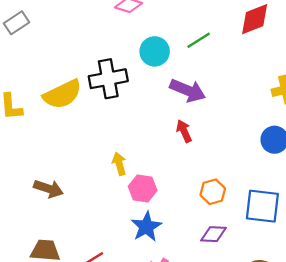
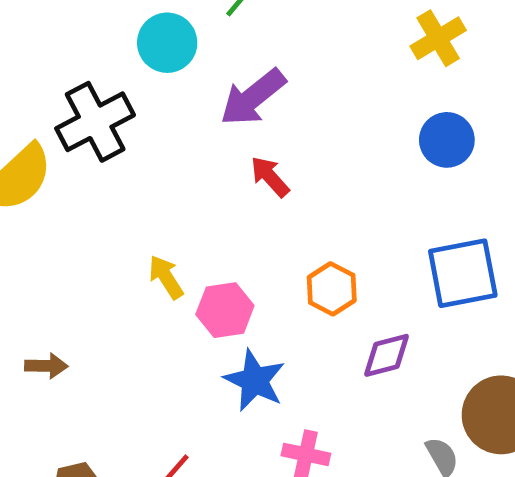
purple arrow: (188, 90) -> (253, 97), turned 136
brown arrow: (48, 189) -> (46, 366), size x0.7
orange hexagon: (213, 192) -> (332, 289), moved

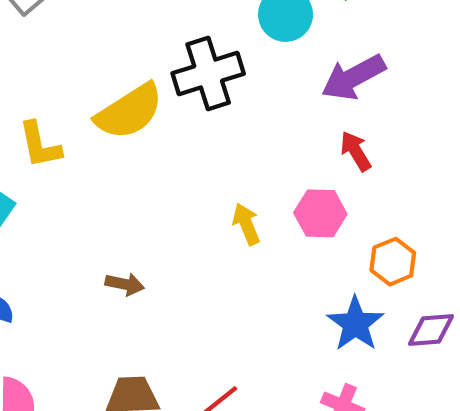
pink hexagon: (225, 310) -> (320, 213), moved
blue star: (255, 380) -> (355, 324), moved

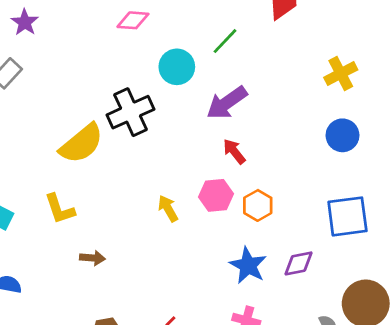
yellow L-shape: (40, 145) -> (60, 209), moved
orange hexagon: (393, 262) -> (258, 205), moved

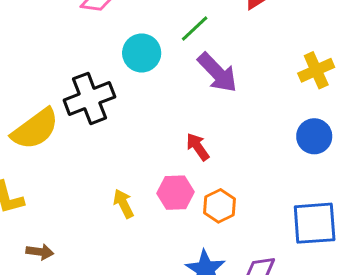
purple arrow: (227, 103) -> (217, 73), moved, turned -102

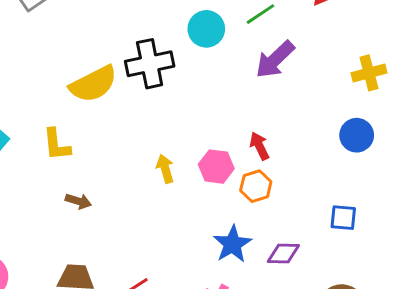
purple arrow: (217, 73) -> (275, 59), turned 81
red arrow: (198, 147) -> (260, 146), moved
blue square: (315, 223) -> (343, 218), size x0.6

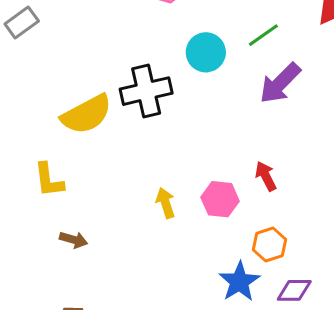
orange hexagon: (256, 186) -> (269, 245), moved

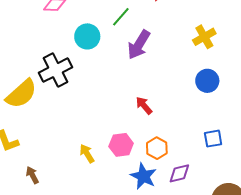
pink hexagon: (220, 199) -> (121, 145), moved
yellow arrow: (166, 203) -> (87, 154), moved
brown arrow: (74, 240) -> (32, 175), turned -120

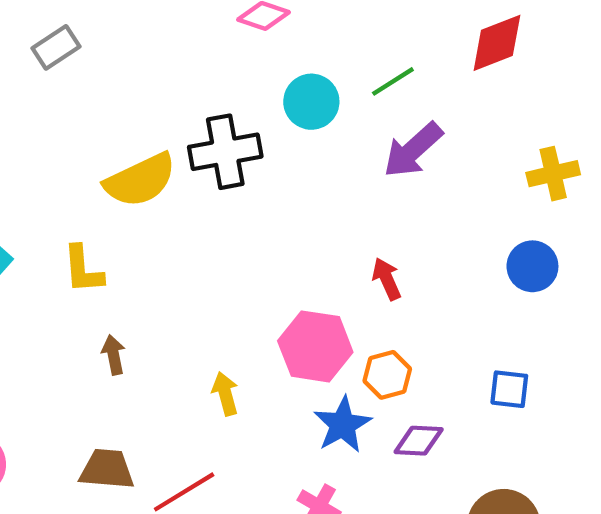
pink hexagon: (121, 145) -> (315, 346), size x1.4
yellow arrow: (87, 154) -> (225, 394), moved

